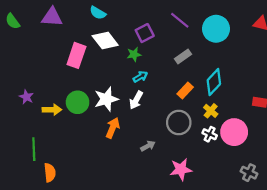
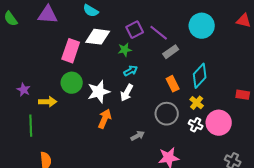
purple line: (180, 20) -> (159, 33), moved
white diamond: (105, 40) -> (98, 37), turned -45
orange rectangle: (185, 91) -> (173, 84), turned -70
green circle: (78, 102) -> (72, 83), moved
green line: (34, 149) -> (31, 126), moved

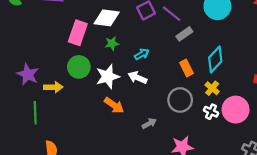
green star: (125, 50) -> (112, 43), moved
purple star: (24, 90) -> (28, 74), size x1.5
white arrow: (127, 93) -> (137, 78), turned 84
orange arrow: (105, 119) -> (114, 105), turned 102

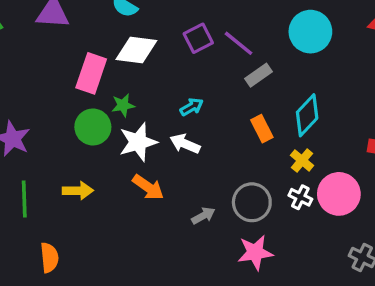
green star: (112, 43) -> (123, 105), moved
yellow arrow: (53, 87) -> (78, 191), moved
gray circle: (180, 100) -> (252, 202), moved

